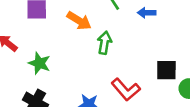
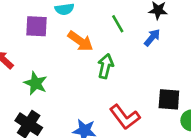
blue arrow: (147, 13) -> (152, 38), turned 126

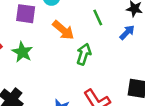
green star: (36, 83) -> (22, 52), moved

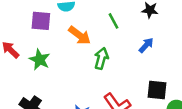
blue arrow: (127, 32) -> (146, 45), moved

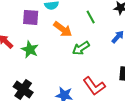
green arrow: (101, 58) -> (81, 48), turned -138

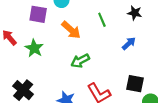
green arrow: (81, 48) -> (80, 61), moved

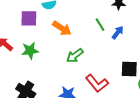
green line: (102, 20) -> (100, 25), moved
green star: (34, 48) -> (30, 51), turned -30

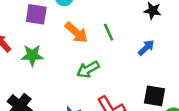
green line: (100, 25) -> (109, 32), moved

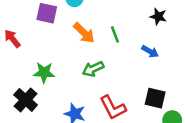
blue arrow: (146, 48) -> (150, 51), turned 70
green star: (32, 55) -> (44, 72), moved

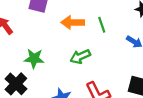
orange arrow: (84, 33) -> (73, 22), turned 135

